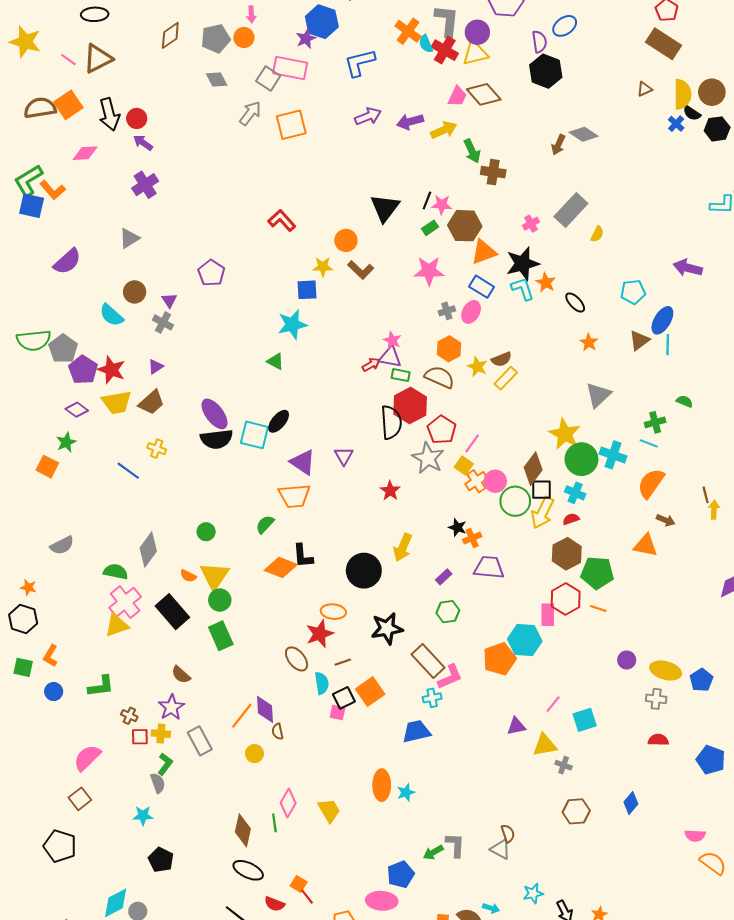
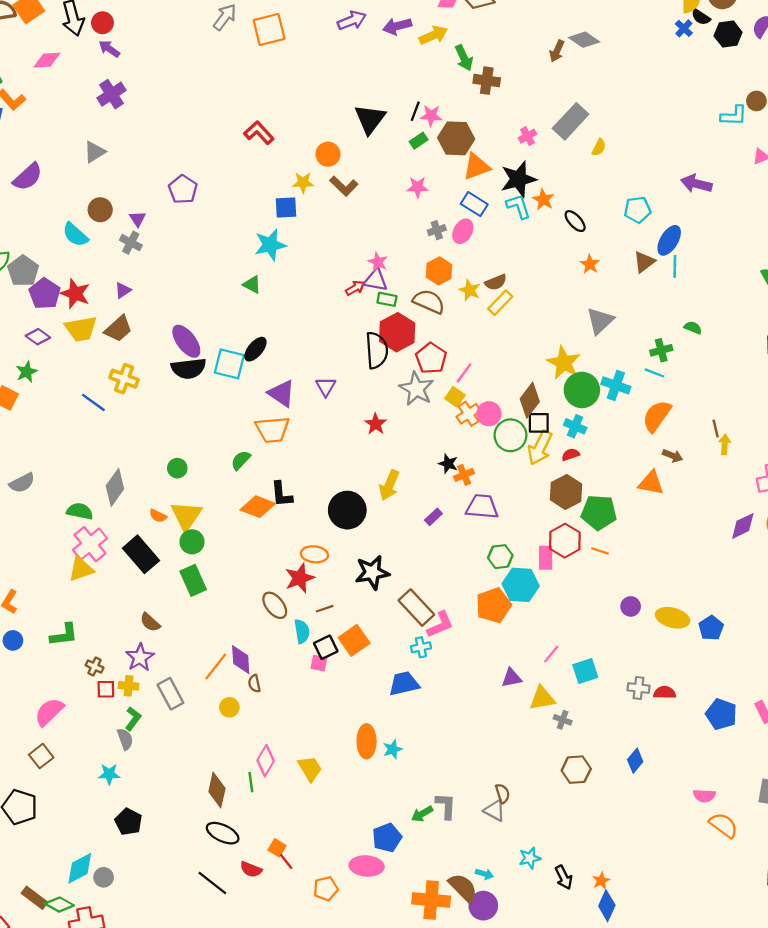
pink star: (429, 271) -> (418, 187), size x0.7
yellow cross: (157, 449) -> (124, 379), size x1.4
green hexagon: (448, 612) -> (500, 557), moved
gray cross: (656, 699) -> (639, 688), moved

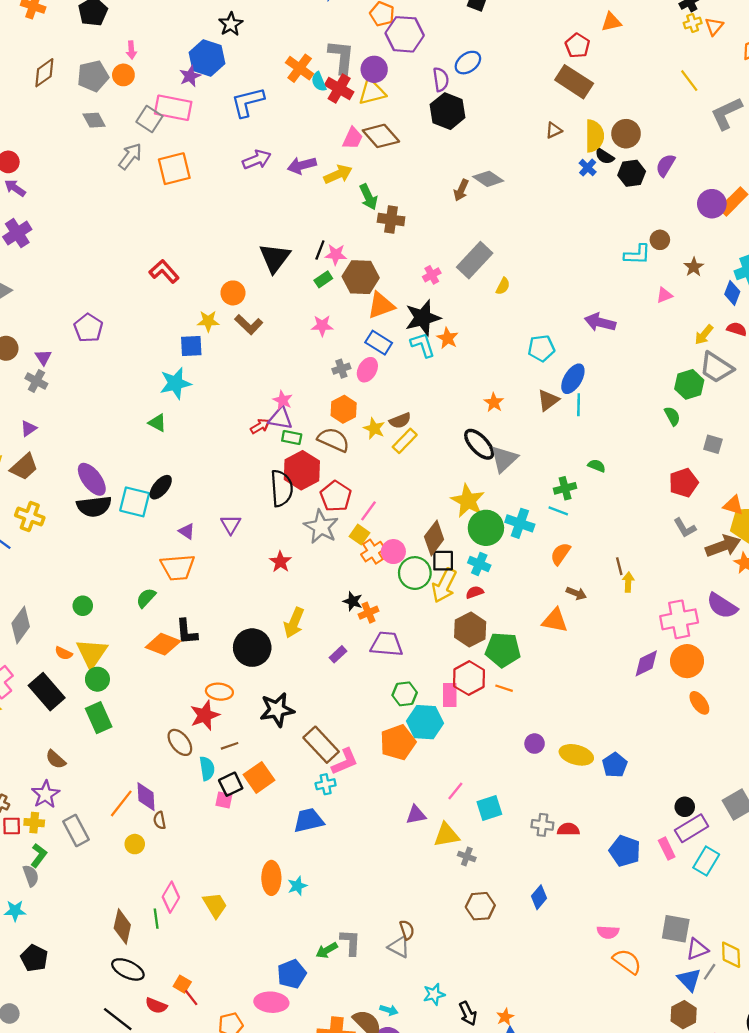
black ellipse: (575, 221) -> (479, 444), moved, size x1.4
purple triangle: (282, 393) -> (187, 531), size x0.6
orange semicircle: (657, 416) -> (561, 554), size x0.7

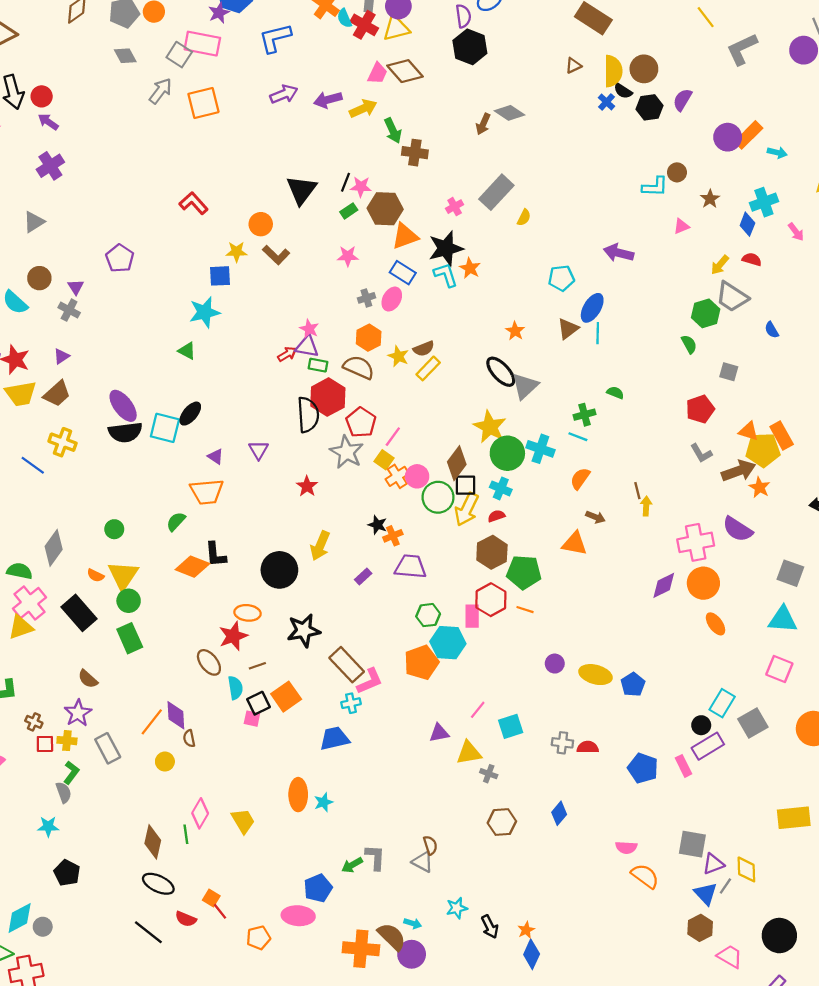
cyan rectangle: (706, 861) -> (722, 703), moved

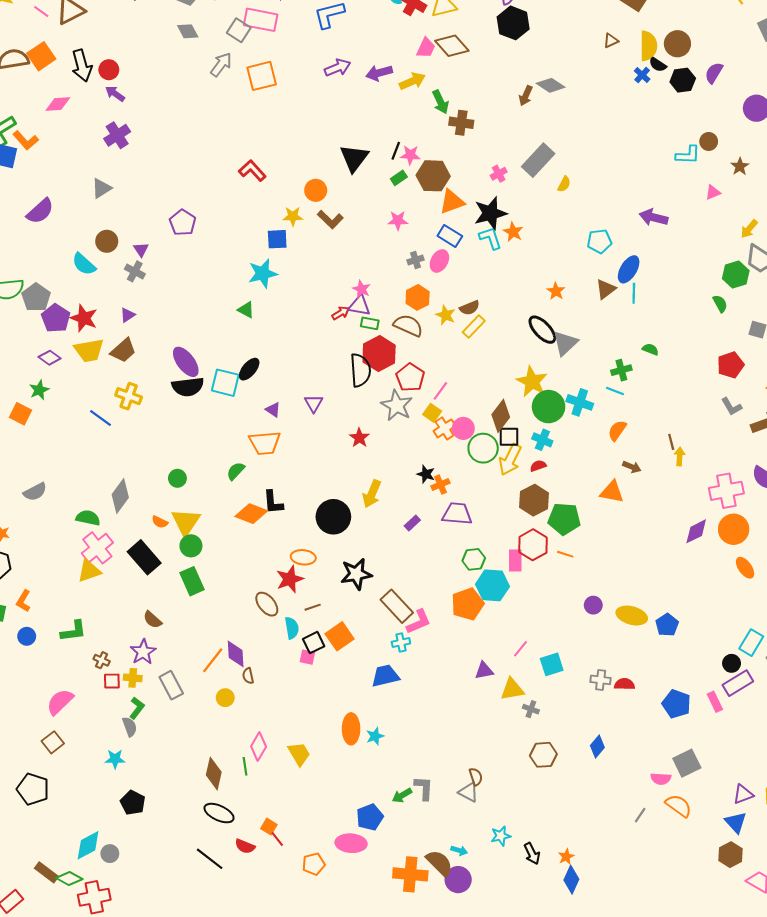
gray square: (692, 844) -> (687, 763), moved, turned -36
gray line: (725, 886) -> (640, 815), moved

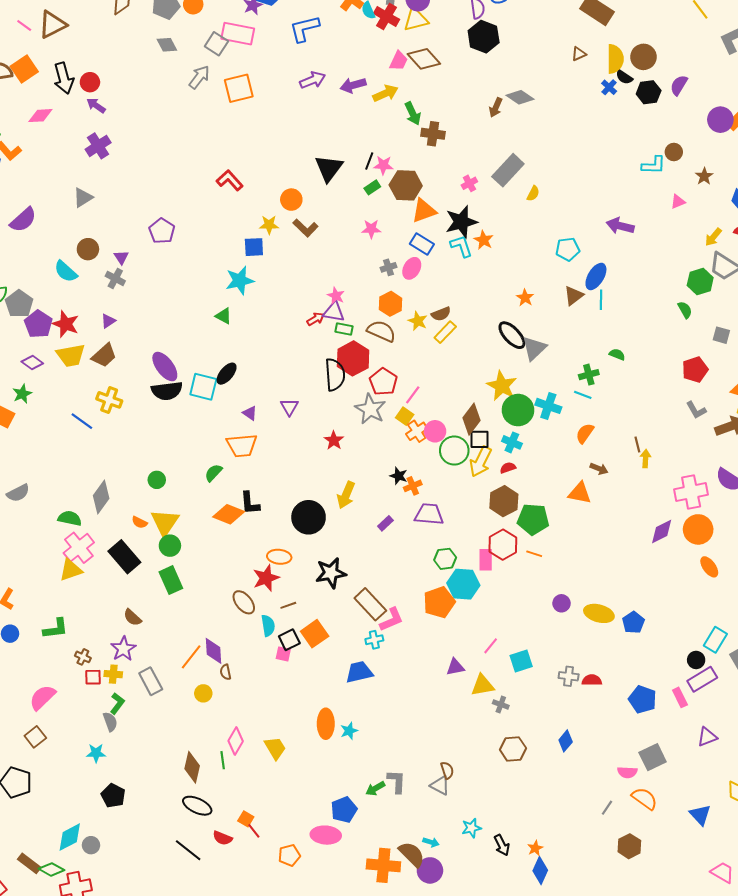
purple triangle: (743, 794) -> (707, 737), moved
brown hexagon: (730, 855) -> (629, 846), moved

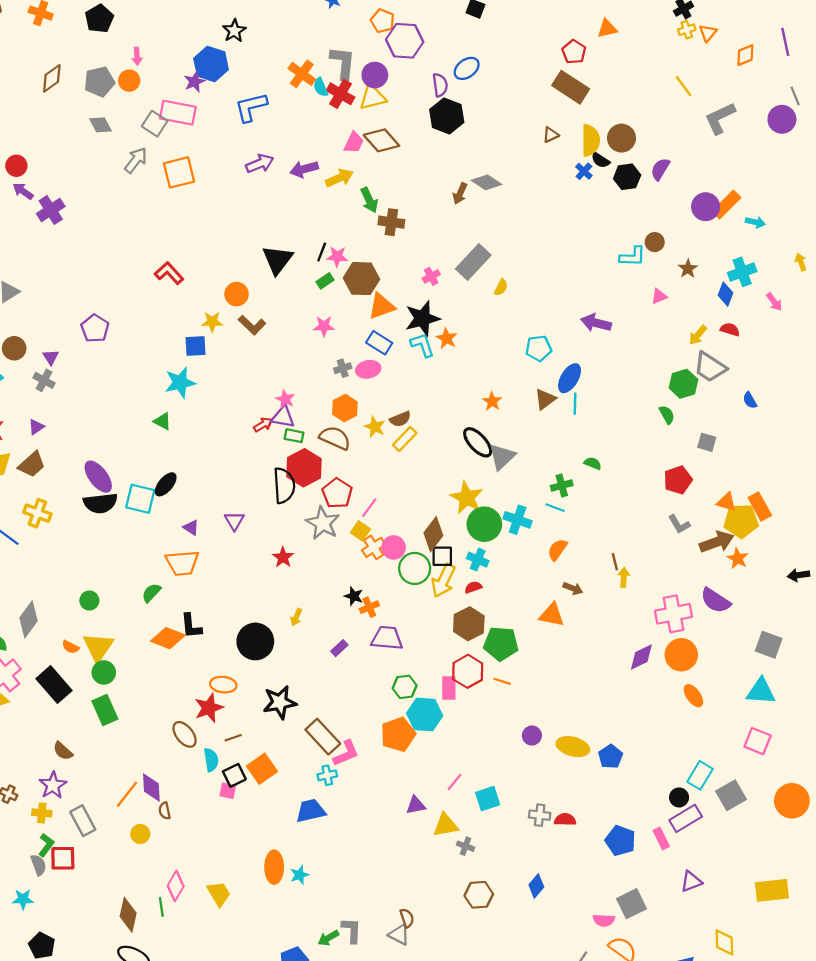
purple cross: (98, 146) -> (51, 210), moved
pink ellipse: (412, 268) -> (368, 369), turned 50
yellow arrow: (346, 495) -> (296, 617), size x0.6
red square: (93, 677) -> (63, 858), moved, size x1.4

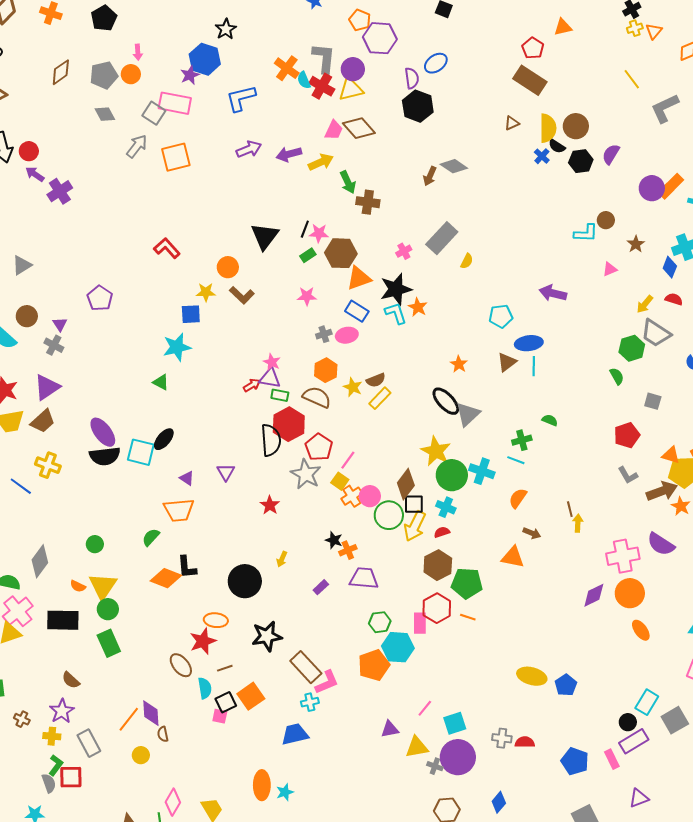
blue ellipse: (570, 378) -> (529, 343), turned 52
purple triangle: (36, 427) -> (47, 387), size x1.8
black rectangle: (54, 685) -> (63, 620), turned -48
purple circle: (532, 736) -> (458, 757), moved, size x2.0

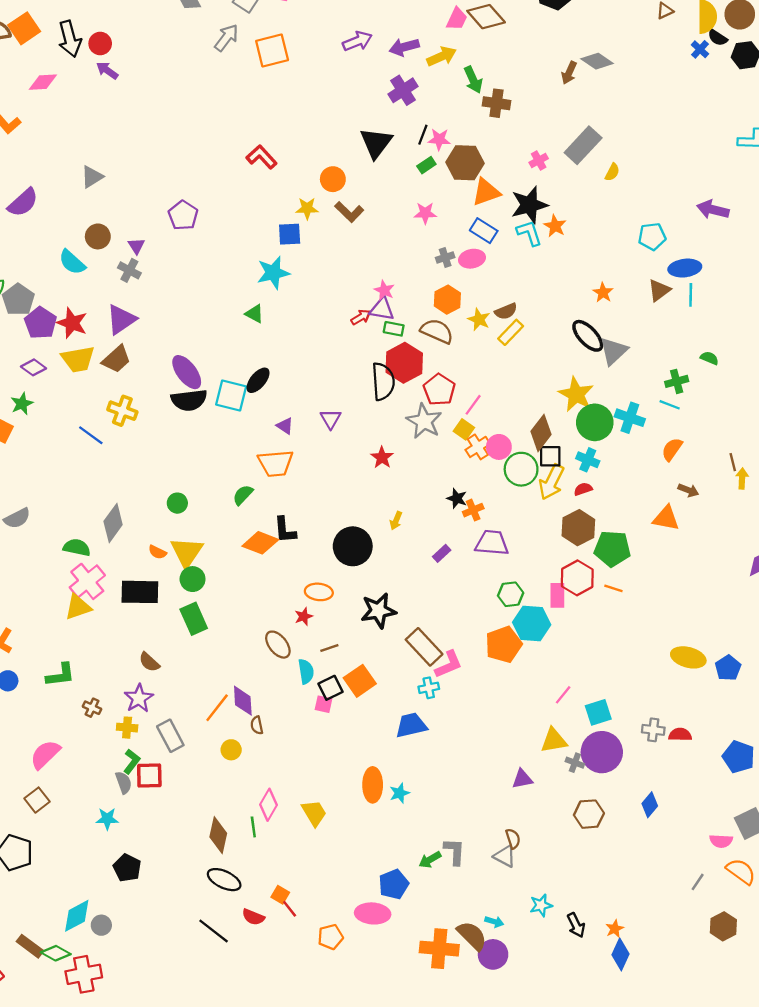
purple cross: (60, 191) -> (403, 90), moved
red star: (203, 641) -> (304, 616), size x0.6
purple triangle: (390, 729) -> (522, 779), moved

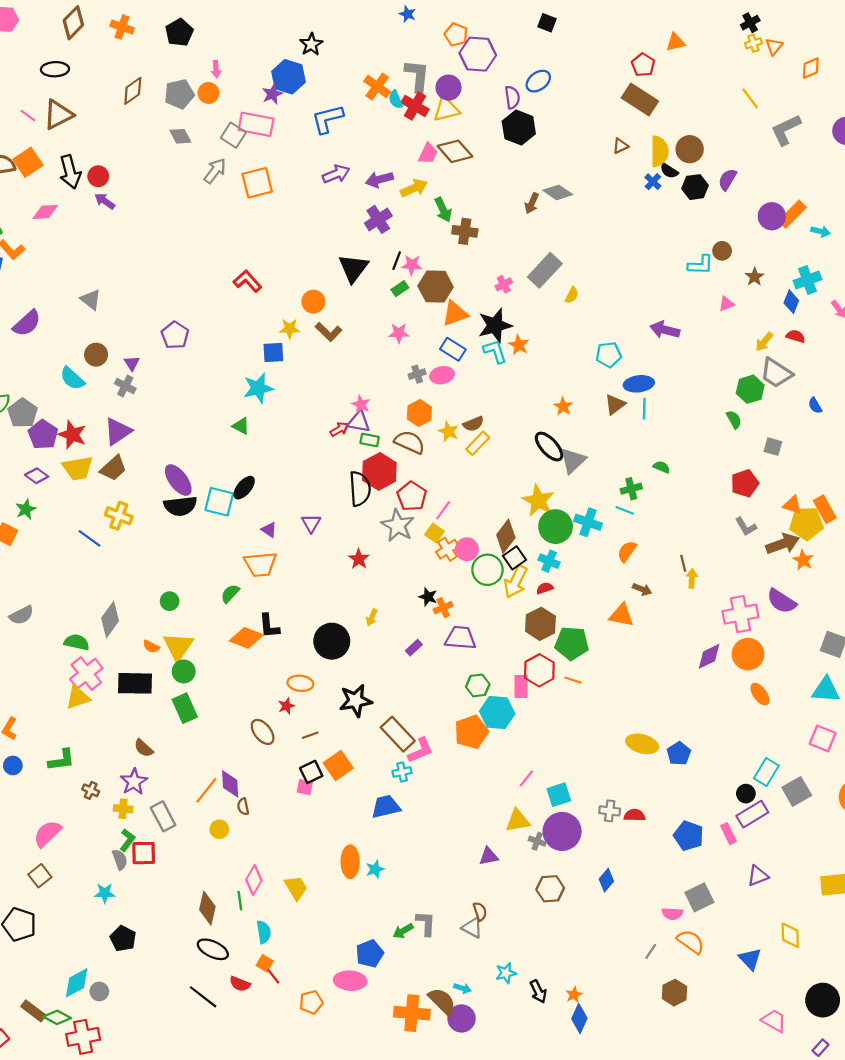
gray triangle: (92, 177) -> (91, 299), turned -50
black square: (550, 456) -> (514, 558), turned -35
cyan semicircle: (306, 671) -> (264, 932), moved

